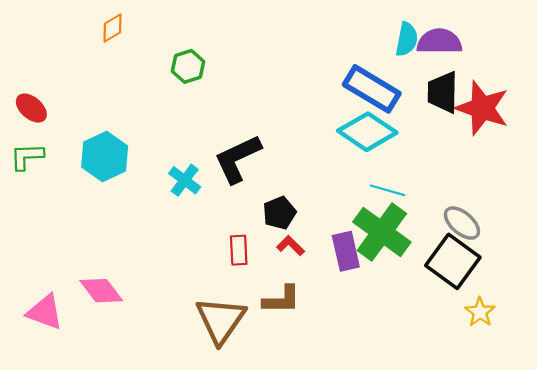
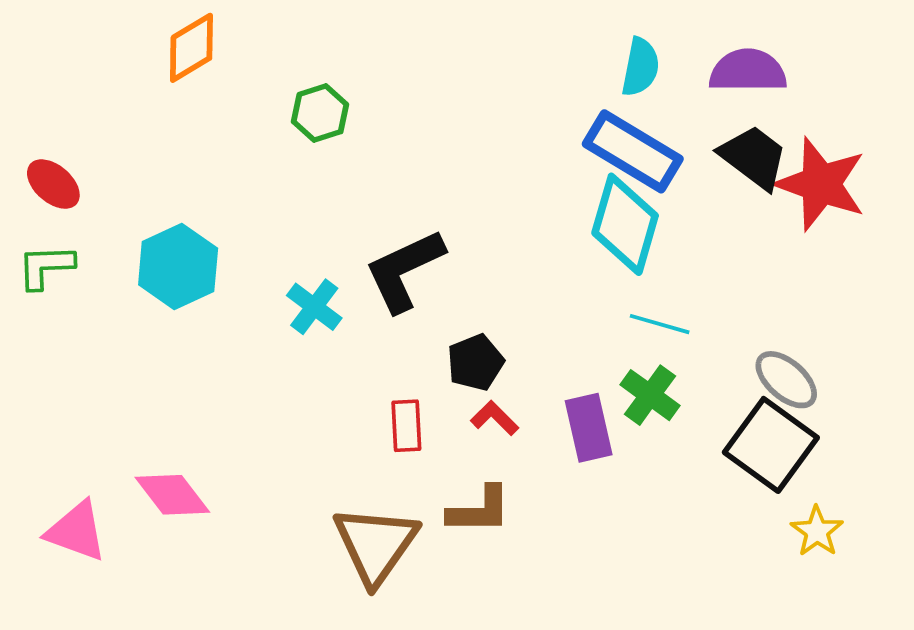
orange diamond: (113, 28) -> (191, 48), size x1.4
cyan semicircle: (407, 39) -> (640, 67), moved
black trapezoid: (443, 92) -> (754, 157), turned 126
cyan diamond: (367, 132) -> (625, 224), turned 72
green cross: (382, 232) -> (650, 395), size x0.6

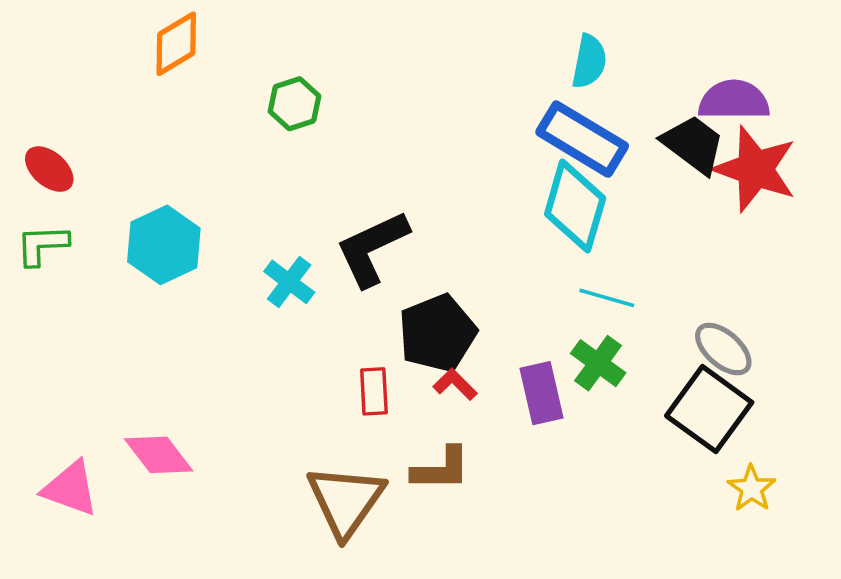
purple semicircle: (748, 71) -> (734, 100), moved
black pentagon: (475, 362) -> (437, 333), size x1.5

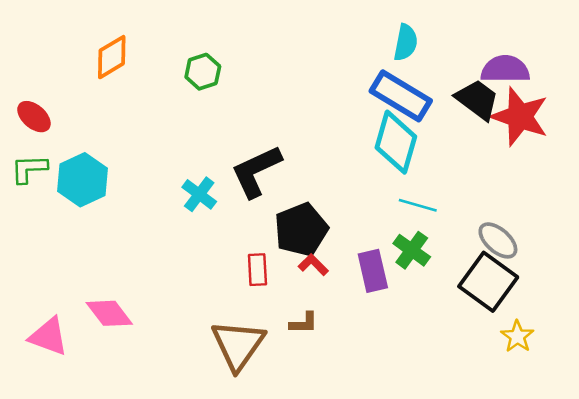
orange diamond: (176, 44) -> (112, 57), moved
cyan hexagon: (164, 245) -> (83, 180), moved
brown L-shape: (441, 469) -> (304, 323), size x0.7

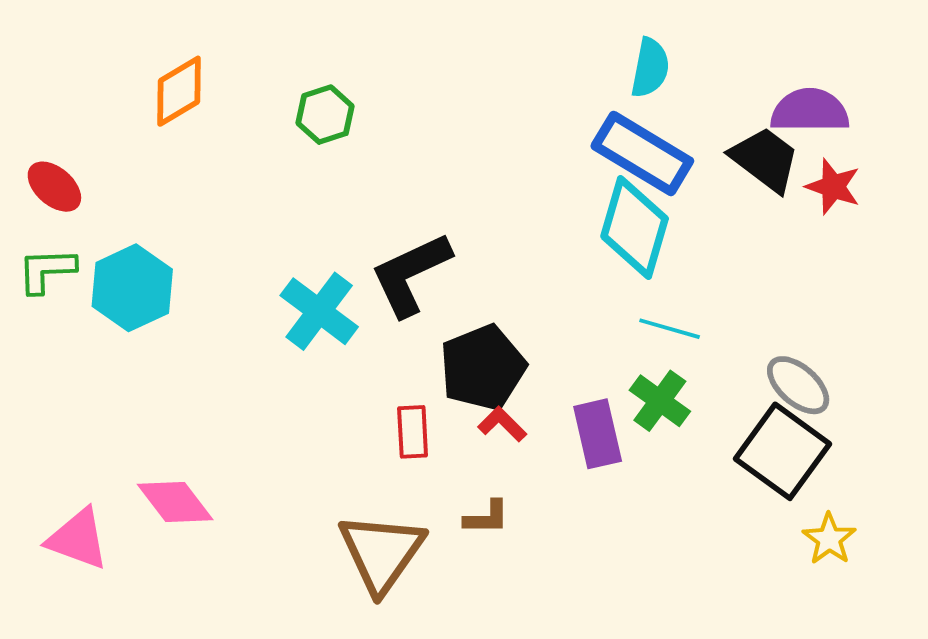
red star: (520, 117) -> (833, 187), size x0.6
cyan cross: (199, 194) -> (319, 311), size x1.4

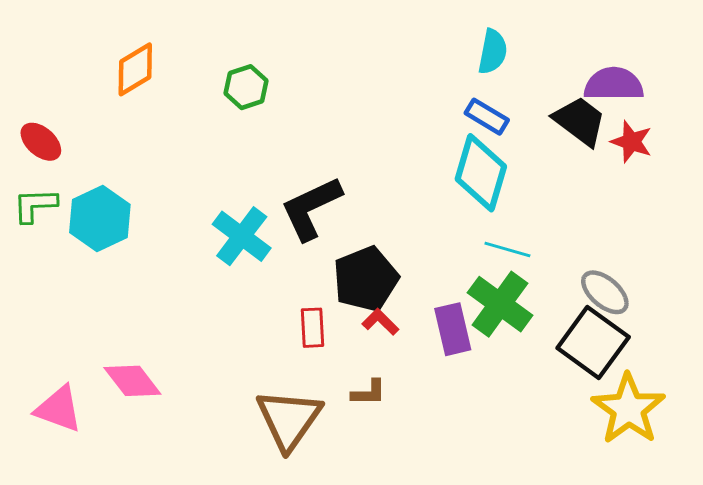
blue rectangle: (642, 153) -> (487, 117), size x0.6
green cross: (660, 401) -> (500, 304), size x1.4
yellow star: (829, 539) -> (628, 409), size x1.8

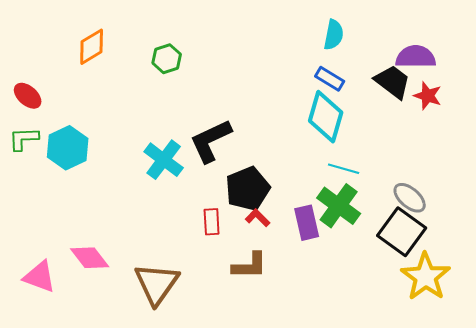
brown L-shape: (369, 393) -> (250, 266), size x1.5
brown triangle: (289, 419) -> (157, 284), moved

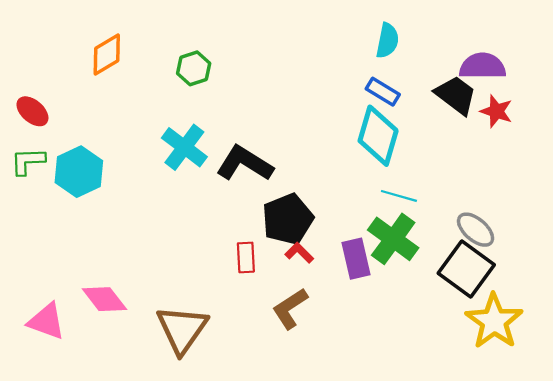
black L-shape: (211, 141) -> (245, 164), turned 57
cyan cross: (164, 160) -> (184, 147), moved
brown L-shape: (250, 266) -> (290, 308), turned 147

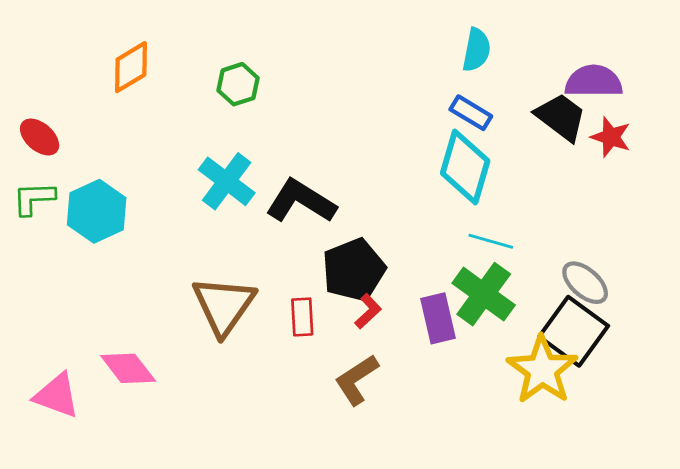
red L-shape: (299, 253) -> (368, 311), turned 92
yellow star: (494, 321) -> (542, 370), moved
brown triangle: (182, 329) -> (224, 306), moved

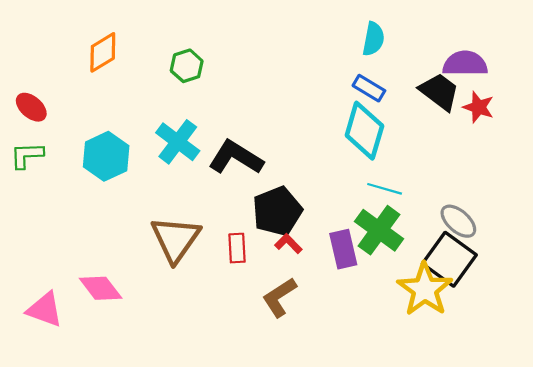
cyan hexagon: (97, 211) -> (106, 156), moved
red L-shape: (368, 311) -> (288, 244), turned -92

